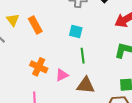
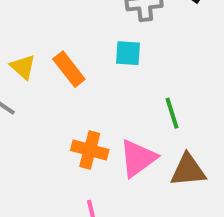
cyan square: (76, 31) -> (128, 53), moved
pink triangle: (62, 75) -> (138, 158), size x1.5

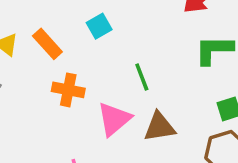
cyan square: (128, 53) -> (99, 26), turned -30
orange cross: (90, 150) -> (68, 90), moved

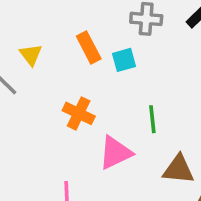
orange rectangle: (47, 44) -> (89, 47), moved
brown triangle: (159, 127) -> (178, 169), moved

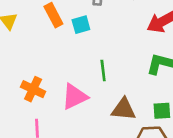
orange cross: (79, 113) -> (33, 89), moved

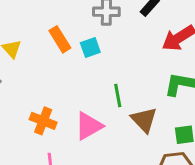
brown triangle: (124, 109) -> (144, 120), moved, turned 45

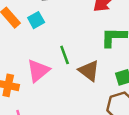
pink triangle: (89, 126) -> (38, 71), moved

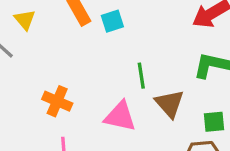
pink triangle: (38, 71) -> (120, 116), moved, turned 40

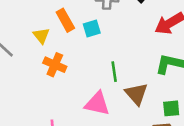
yellow triangle: (25, 20) -> (41, 36), moved
orange cross: (57, 101) -> (55, 65), moved

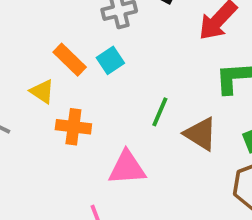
green line: (114, 72) -> (160, 112), turned 48
pink triangle: (97, 104) -> (127, 168), moved

